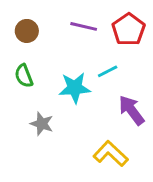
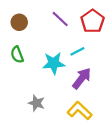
purple line: (84, 26) -> (60, 19), turned 30
purple arrow: (132, 110) -> (82, 78), moved, turned 75
gray star: (42, 124) -> (36, 103), moved

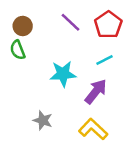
cyan line: (77, 51) -> (105, 60), moved
green semicircle: (17, 55) -> (18, 50), moved

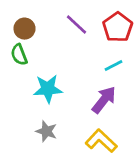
cyan star: (63, 74) -> (48, 89), moved

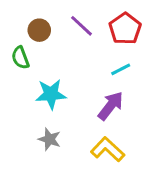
brown circle: (25, 29) -> (39, 30), moved

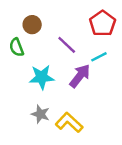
purple line: (81, 26) -> (67, 45), moved
purple arrow: (111, 106) -> (80, 76), moved
yellow L-shape: (108, 149) -> (69, 122), moved

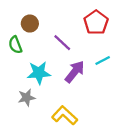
cyan line: (99, 57) -> (103, 61), moved
gray star: (40, 114) -> (26, 98), moved, turned -30

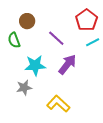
cyan line: (103, 61) -> (93, 42), moved

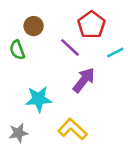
red pentagon: (87, 20) -> (91, 25), moved
cyan star: (35, 65) -> (39, 99), moved
gray star: (24, 88) -> (18, 133), moved

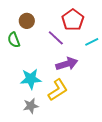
purple arrow: (84, 80) -> (67, 64), turned 35
yellow L-shape: (73, 129) -> (58, 90), moved, turned 105
gray star: (18, 133) -> (31, 106), moved

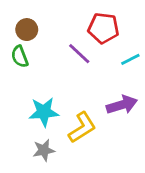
red pentagon: (73, 20) -> (103, 28), turned -30
brown circle: (27, 21) -> (27, 30), moved
purple arrow: (67, 64) -> (122, 105), moved

